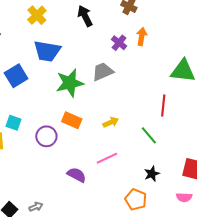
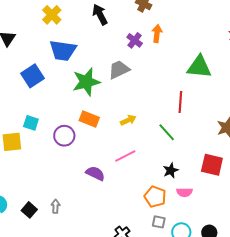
pink semicircle: (184, 197) -> (184, 192), moved
gray arrow: (36, 207) -> (55, 206), turned -64

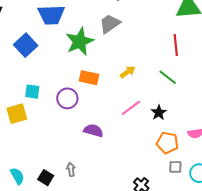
black star: (171, 171) -> (159, 113), moved
purple semicircle: (95, 173) -> (93, 131), moved

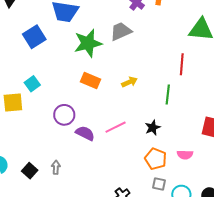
green line: (168, 77) -> (168, 94), turned 48
cyan square: (32, 92) -> (32, 84), turned 35
purple circle: (67, 98) -> (64, 115), moved
pink line: (131, 108) -> (116, 127), moved

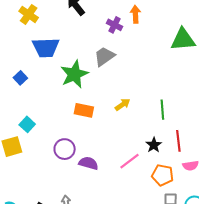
blue square: (34, 37) -> (20, 78), size x0.6
red line: (182, 64) -> (178, 141), moved
pink line: (116, 127) -> (130, 161), moved

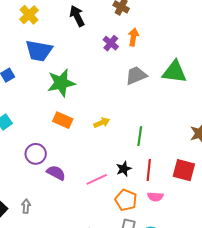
gray trapezoid: (104, 56) -> (136, 75), moved

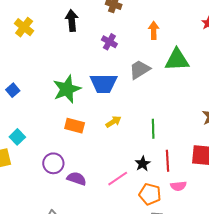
black arrow: (77, 16) -> (72, 21), turned 30
orange arrow: (133, 37) -> (154, 30), moved
blue trapezoid: (39, 51) -> (103, 83), moved

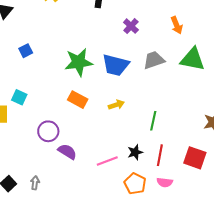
orange arrow: (154, 30) -> (177, 25), turned 144
cyan square: (17, 137) -> (19, 97), turned -35

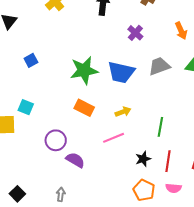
pink line: (107, 161) -> (114, 138), moved
gray arrow: (35, 183) -> (61, 194), moved

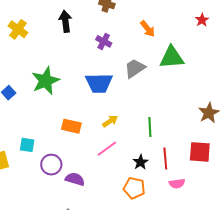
green star: (84, 70) -> (45, 81), moved
cyan square: (26, 107) -> (27, 145), moved
orange pentagon: (144, 190) -> (134, 188), moved

